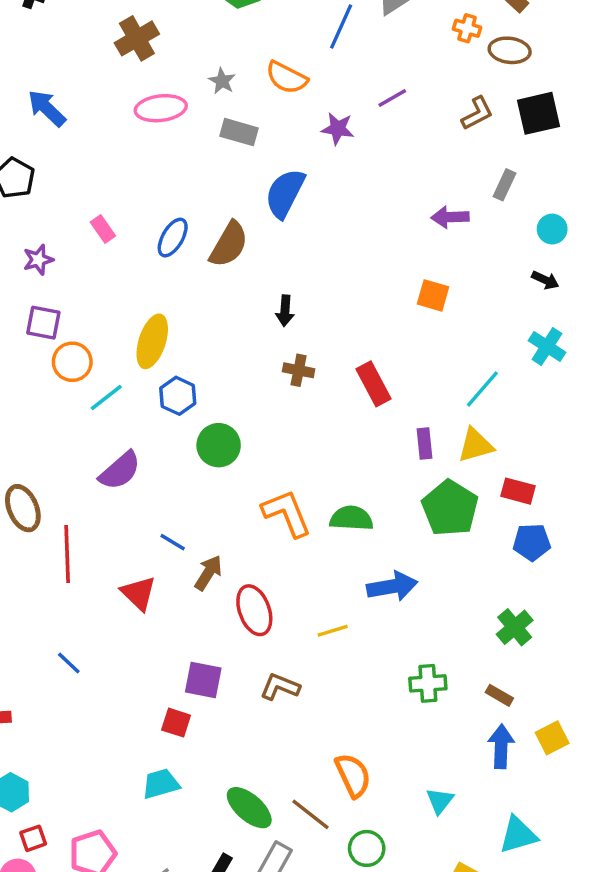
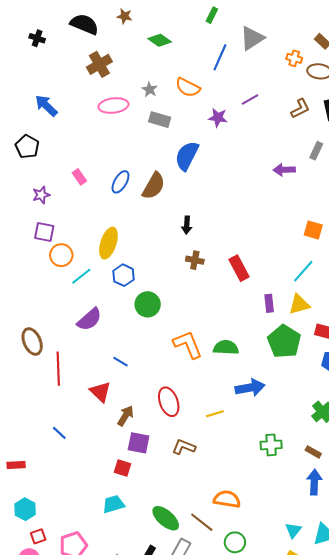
orange square: (433, 295) -> (313, 230), moved
brown arrow: (208, 573) -> (126, 416), moved
orange semicircle: (353, 775) -> (227, 499), turned -56
cyan triangle: (440, 801) -> (293, 530), moved

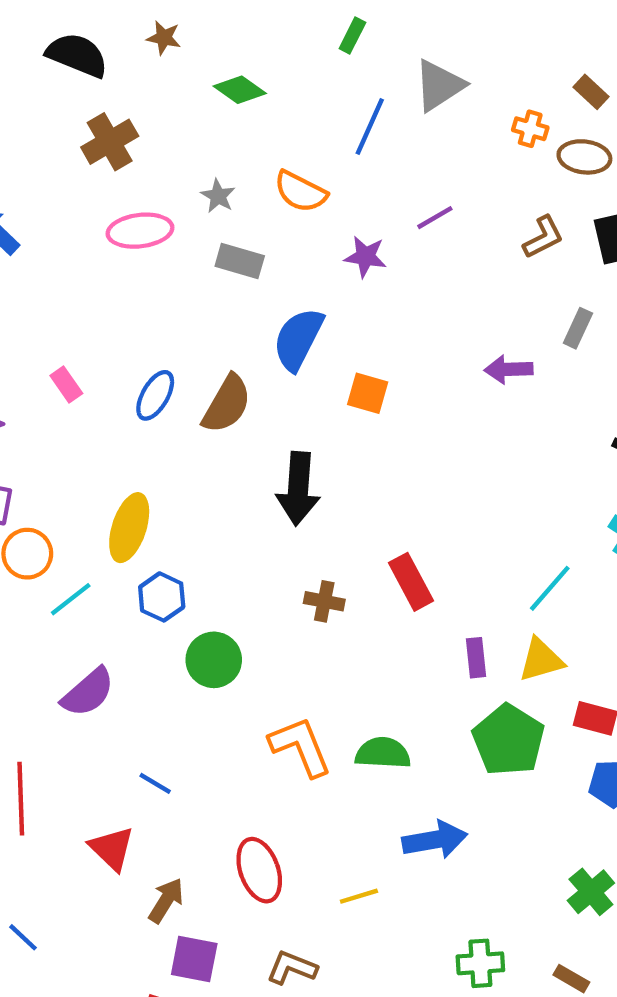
black arrow: (187, 225) -> (298, 489), size x1.8
orange square: (313, 230) -> (368, 393), moved
brown cross: (195, 260) -> (324, 601), moved

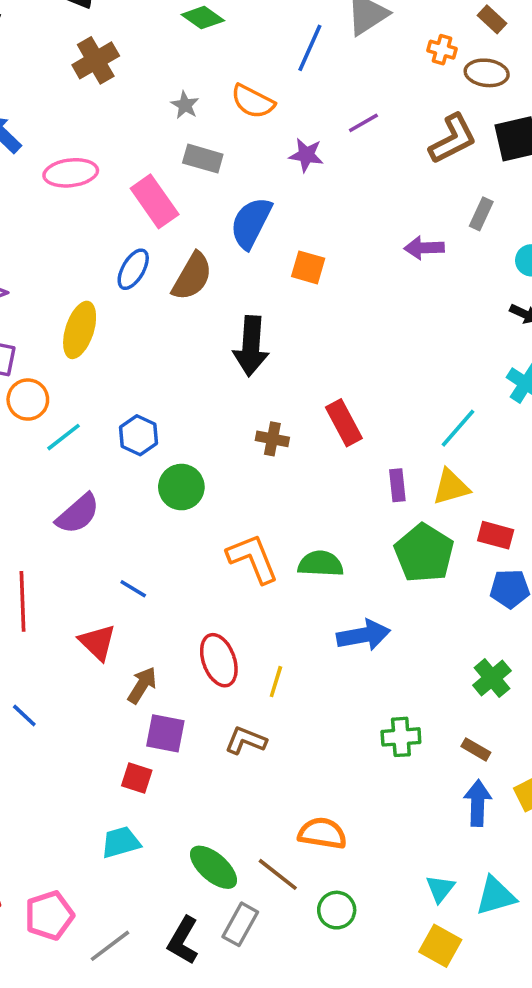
pink ellipse: (140, 231) -> (71, 173), moved
brown L-shape: (543, 237) -> (453, 139), size x1.4
pink rectangle: (66, 385) -> (155, 201), moved, size x1.8
yellow ellipse: (129, 528) -> (80, 330), moved
yellow line: (359, 896) -> (276, 682), moved, turned -56

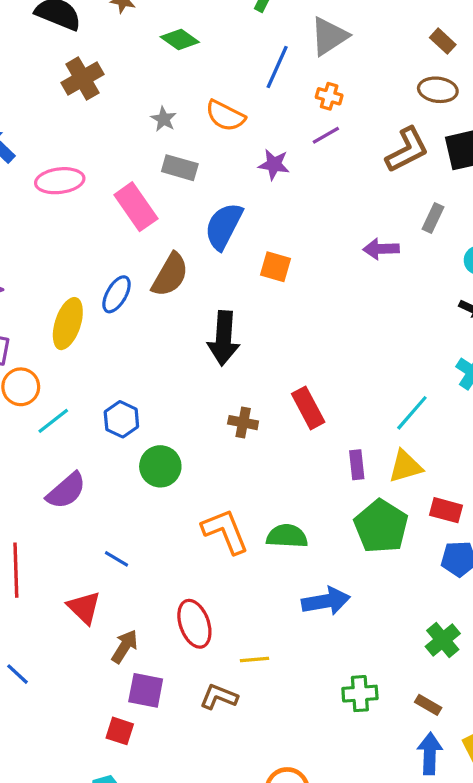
orange cross: (442, 50) -> (329, 96), moved
blue ellipse: (133, 269) -> (117, 294), moved
yellow line: (276, 682) -> (254, 659), moved, turned 68

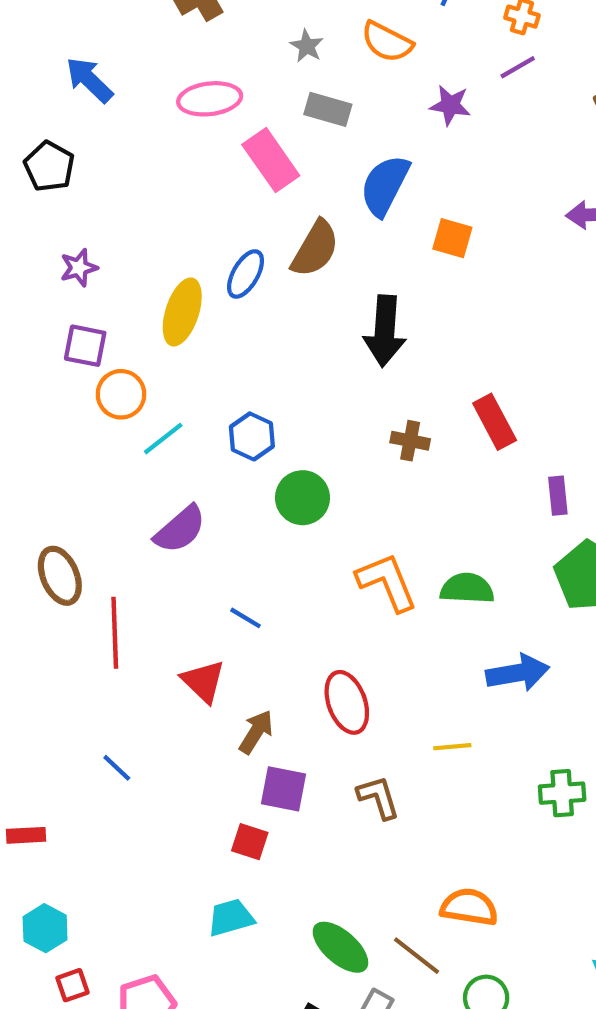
pink ellipse: (60, 181) -> (210, 99), moved
yellow line: (254, 659) -> (452, 747), moved
brown L-shape: (219, 697) -> (378, 797), turned 51

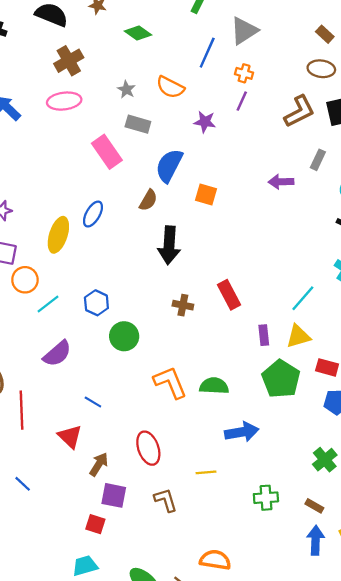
purple line: (518, 67) -> (242, 101), turned -36
pink ellipse: (210, 99) -> (64, 101), moved
brown semicircle: (315, 249) -> (148, 200), moved, size x0.7

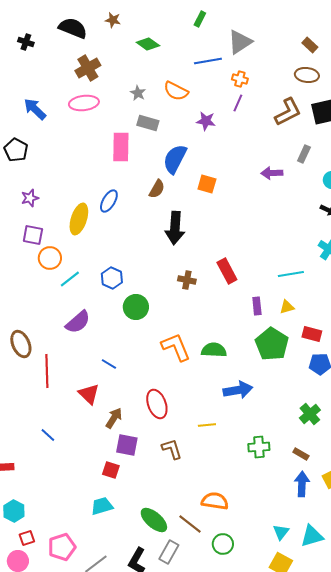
blue line: (207, 53) -> (208, 61), turned 56
pink rectangle: (107, 152) -> (121, 147), turned 36
cyan line: (303, 298) -> (291, 274), turned 40
yellow triangle: (298, 336) -> (287, 307), size x0.7

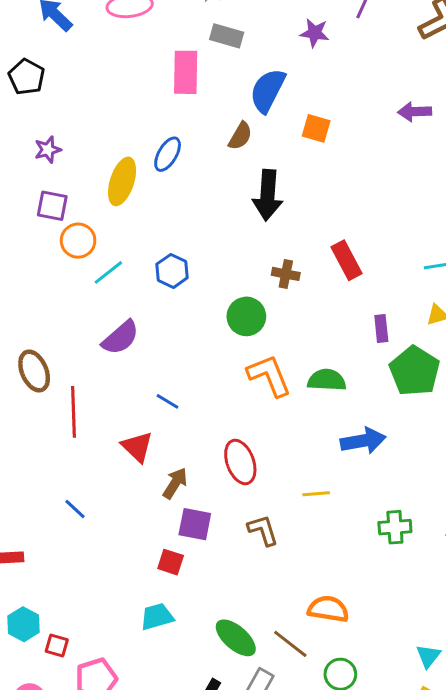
purple rectangle: (257, 306) -> (381, 329), moved
green circle: (136, 307) -> (246, 316), moved
red square: (27, 538) -> (57, 645), moved, turned 35

